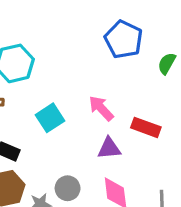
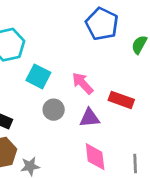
cyan square: (50, 118) -> (38, 76), moved, turned -30
gray circle: (68, 188) -> (54, 110), moved

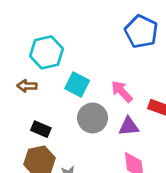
gray circle: (54, 110) -> (92, 118), size x1.4

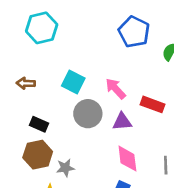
cyan hexagon: (46, 52) -> (42, 28), moved

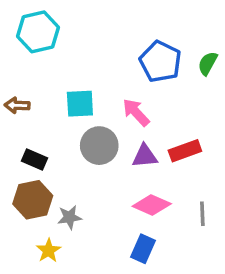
blue pentagon: (134, 32) -> (160, 62), moved
cyan square: (73, 82) -> (80, 104), turned -30
red rectangle: (153, 104) -> (185, 151), moved, turned -40
pink diamond: (127, 159) -> (152, 205), turned -60

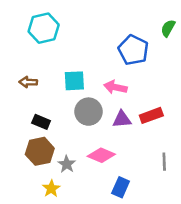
green semicircle: (208, 63) -> (168, 28), moved
pink arrow: (136, 112) -> (115, 87), turned -35
pink diamond: (152, 205) -> (101, 155), moved
gray star: (69, 217) -> (67, 164), turned -30

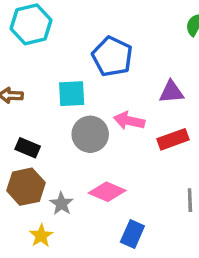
blue pentagon: (133, 50) -> (112, 56), moved
pink arrow: (115, 87) -> (129, 121), moved
purple triangle: (122, 119) -> (171, 92), moved

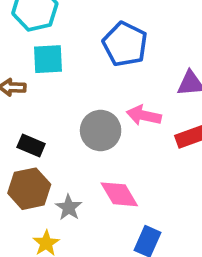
cyan square: (72, 94) -> (48, 59), moved
pink diamond: (107, 192) -> (119, 194), turned 36

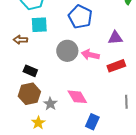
gray circle: (101, 130) -> (67, 51), moved

